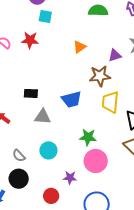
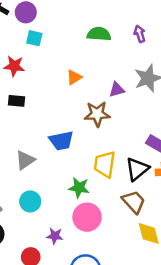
black rectangle: (31, 93) -> (17, 101), moved
yellow trapezoid: (110, 102) -> (105, 164), moved
gray triangle: (43, 117) -> (25, 160), turned -42

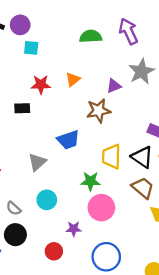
purple arrow: (140, 34) -> (128, 31), size x1.6
red star: (14, 66) -> (41, 85), moved
black triangle: (137, 169) -> (142, 157), turned -40

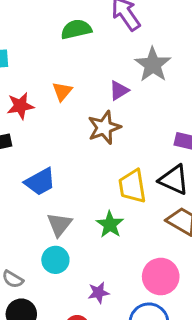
blue trapezoid: (68, 140) -> (40, 182), moved
gray triangle: (37, 162) -> (59, 224), moved
green star: (90, 181) -> (110, 224), turned -30
pink circle: (101, 208) -> (161, 277), moved

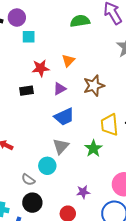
purple triangle: (119, 90) -> (60, 89), moved
blue trapezoid: (40, 182) -> (64, 117), moved
cyan circle: (55, 260) -> (47, 166), moved

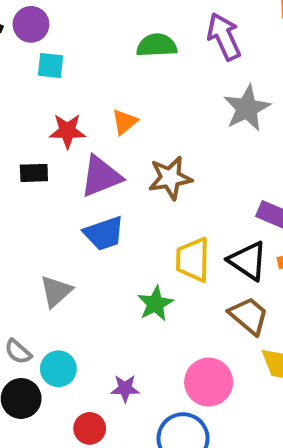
purple triangle: (60, 89) -> (101, 176), size x1.6
gray triangle: (61, 146) -> (56, 291), moved
cyan circle: (47, 166) -> (58, 369), moved

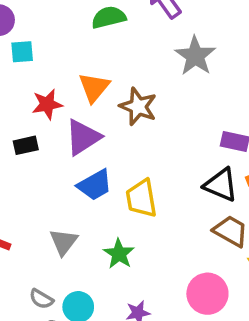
orange triangle: (125, 122) -> (94, 87), size x1.4
brown star: (170, 178) -> (138, 107), moved, turned -30
yellow trapezoid: (193, 260) -> (141, 198), moved
green star: (155, 304) -> (119, 254), moved

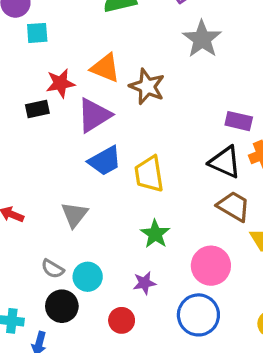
orange triangle: (94, 87) -> (105, 68), turned -48
black rectangle: (26, 145) -> (37, 109), moved
green star: (119, 254) -> (155, 234), moved

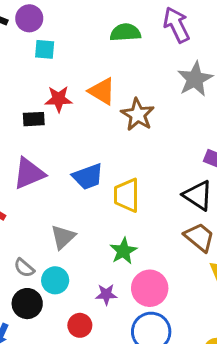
purple triangle: (94, 115) -> (29, 173), moved
gray triangle: (74, 215) -> (63, 237), moved
pink circle: (211, 266) -> (150, 288), moved

